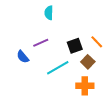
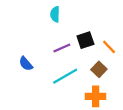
purple line: (41, 43) -> (62, 48), moved
black square: (75, 46) -> (85, 40), moved

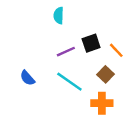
blue semicircle: (26, 64) -> (27, 78), moved
cyan line: (65, 76) -> (69, 82), turned 65

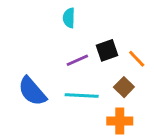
blue semicircle: (27, 78) -> (32, 91), size x1.6
cyan line: (69, 82) -> (82, 96), turned -32

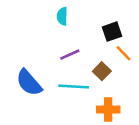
black square: (107, 50) -> (112, 32), moved
brown square: (124, 87) -> (102, 71), moved

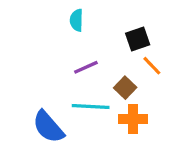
blue semicircle: (29, 83) -> (48, 127), moved
orange cross: (108, 110) -> (133, 119), moved

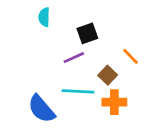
cyan semicircle: (77, 20) -> (44, 17), moved
black square: (138, 39) -> (87, 33), moved

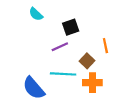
cyan semicircle: (44, 17) -> (36, 14), turned -48
orange line: (131, 56) -> (105, 46), turned 32

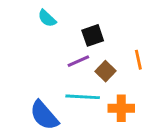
brown square: (87, 61) -> (106, 71), moved

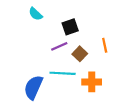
blue semicircle: (44, 115) -> (33, 87), turned 65

